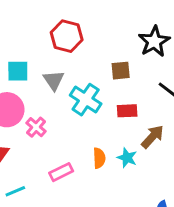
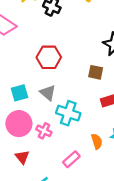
brown square: (121, 71) -> (96, 72), turned 32
cyan cross: (86, 100) -> (68, 113), moved

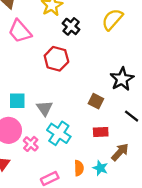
red hexagon: (49, 57) -> (56, 59), moved

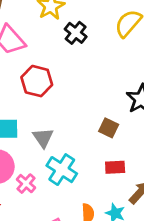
red hexagon: (56, 59) -> (37, 81), moved

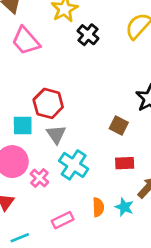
red hexagon: (37, 81) -> (48, 103), moved

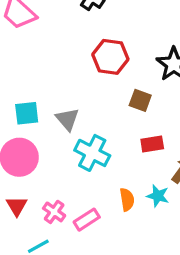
red hexagon: (48, 103) -> (110, 57), moved
pink cross: (39, 178) -> (54, 212), moved

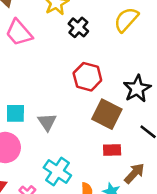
brown square: (140, 100) -> (107, 114), size x1.6
cyan cross: (92, 153) -> (57, 172), moved

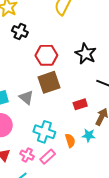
black cross: (78, 27) -> (20, 32), moved
brown square: (107, 114) -> (49, 82), moved, turned -30

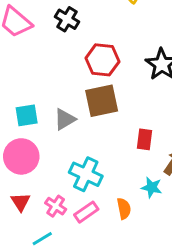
gray triangle: (26, 97) -> (65, 119), turned 42
red rectangle: (80, 104) -> (144, 139), turned -72
orange semicircle: (70, 141) -> (124, 209), moved

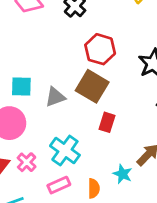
brown square: (102, 101) -> (92, 86), turned 32
red rectangle: (144, 139) -> (107, 122), moved
pink cross: (56, 206) -> (27, 162), moved

